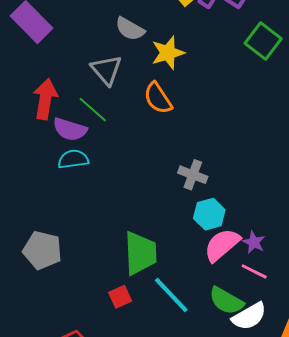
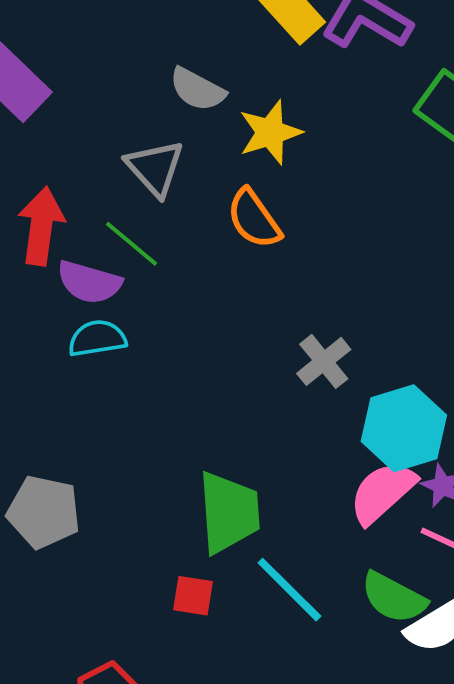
gray cross: (193, 175) -> (324, 361), turned 32
cyan hexagon: (209, 214) -> (404, 428), moved, size x1.4
red square: (120, 297) -> (193, 596), turned 35

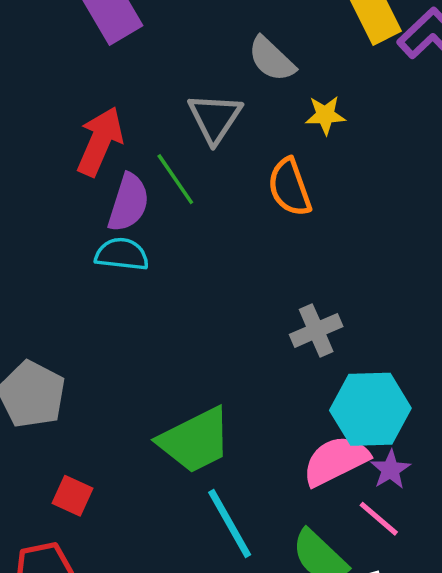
yellow star: (270, 132) -> (325, 115), size x0.7
purple semicircle: (89, 282) -> (129, 203), turned -104
green trapezoid: (229, 512) -> (195, 440), turned 52
red square: (193, 596) -> (73, 496), moved

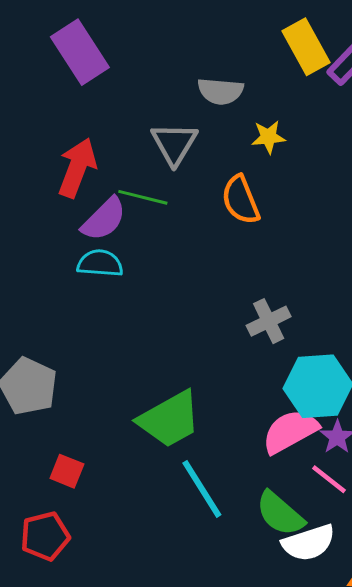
gray semicircle: (272, 59) -> (220, 91), turned -36
green line: (175, 179) -> (143, 197), turned -39
purple semicircle: (129, 203) -> (104, 219), turned 30

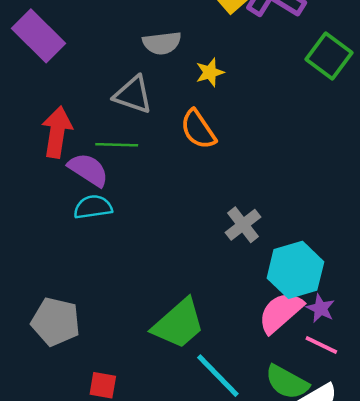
gray triangle: (174, 144) -> (133, 95), turned -30
purple semicircle: (104, 219) -> (88, 170), turned -90

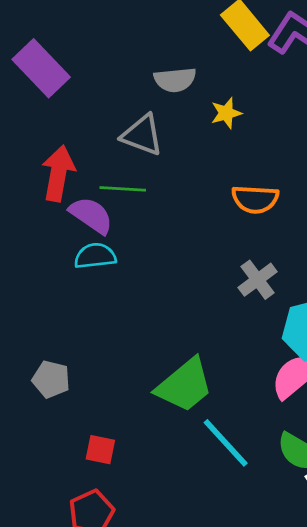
orange semicircle: (198, 129) -> (255, 199), moved, turned -54
gray pentagon: (56, 322) -> (51, 379), size x0.7

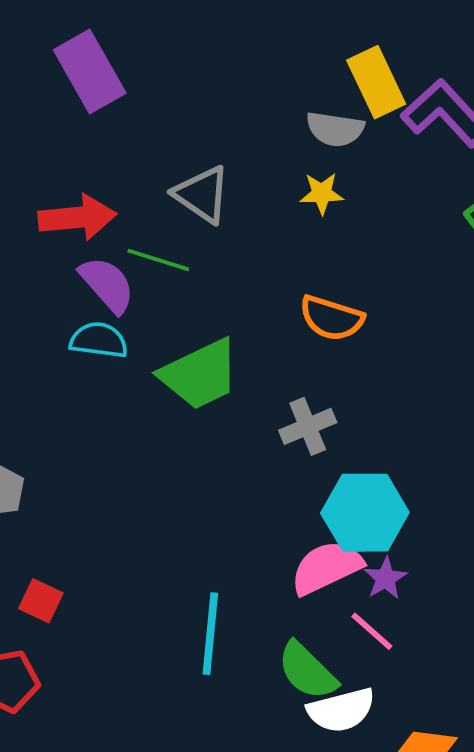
gray semicircle: (175, 80) -> (335, 129), moved
red arrow: (58, 173) -> (77, 218), turned 60
green trapezoid: (184, 385) -> (200, 374), moved
cyan line: (226, 443) -> (210, 634), turned 34

